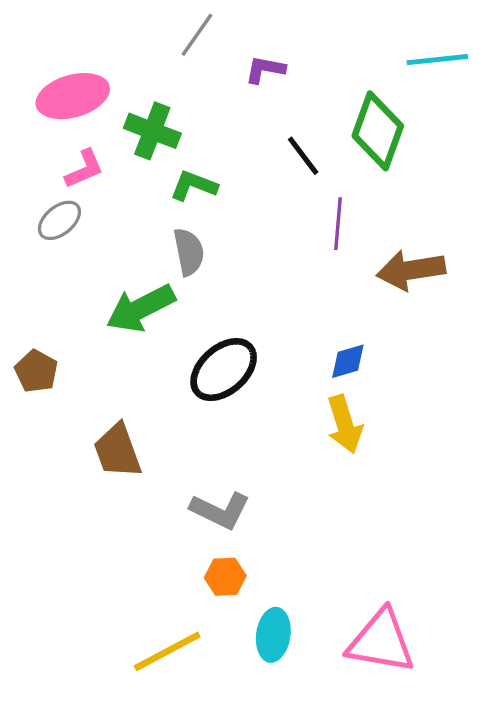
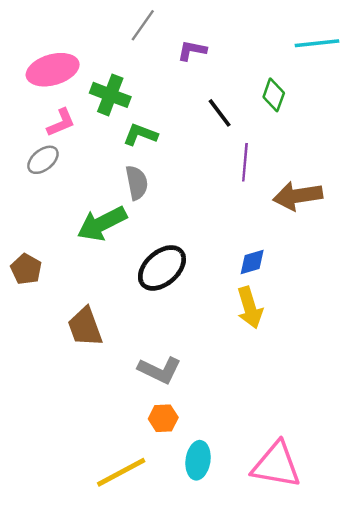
green diamond: (378, 131) -> (274, 95), size x0.6

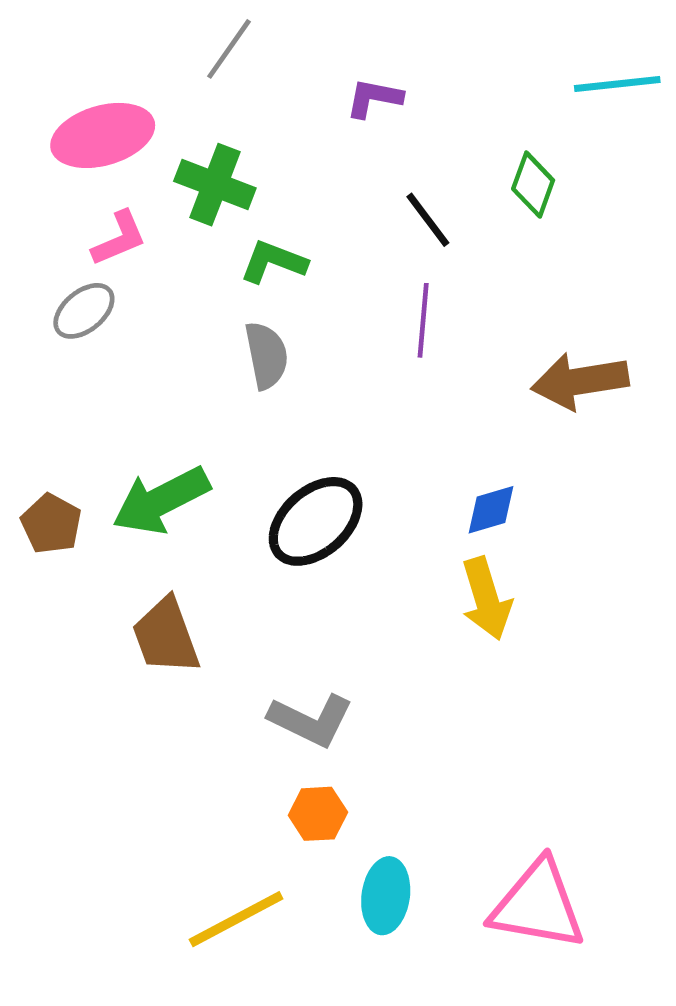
gray line: (143, 25) -> (229, 49), moved
purple line: (245, 162) -> (423, 320), moved
green arrow: (102, 224) -> (161, 500), moved

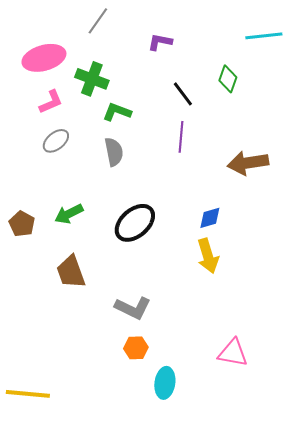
gray ellipse: (84, 311) -> (56, 141), moved
green arrow: (161, 500) -> (69, 214), size x0.7
pink triangle: (538, 905) -> (233, 353), moved, size x0.7
yellow line: (236, 919) -> (28, 394), moved, turned 33

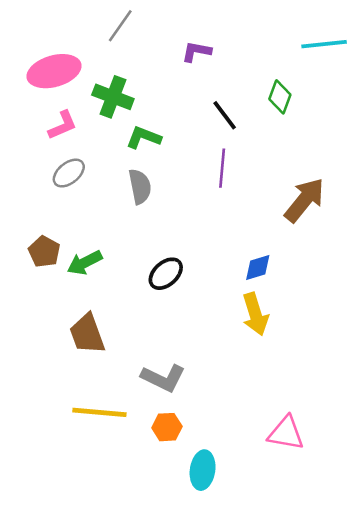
brown arrow: (248, 163) -> (304, 200), turned 138
black ellipse: (135, 223) -> (166, 274), size x0.7
brown pentagon: (22, 224) -> (44, 252), moved
yellow line: (28, 394) -> (99, 412), moved

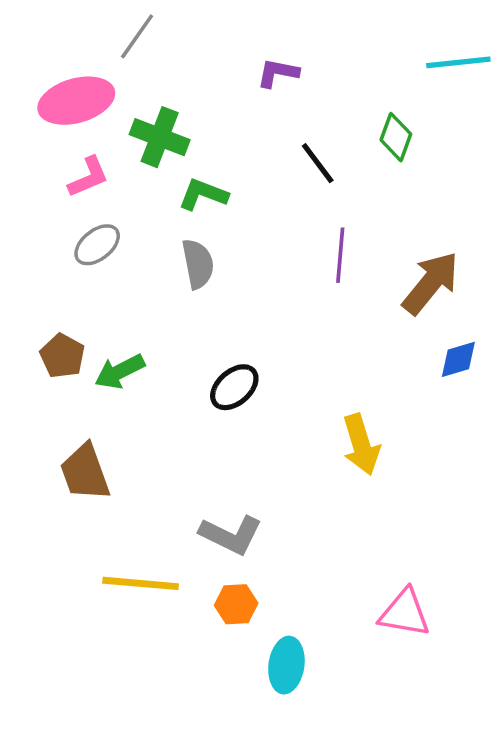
gray line: (120, 26) -> (137, 36), moved
purple line: (222, 168) -> (340, 255), moved
blue diamond: (258, 268) -> (458, 359), moved
brown trapezoid: (87, 334) -> (85, 472), moved

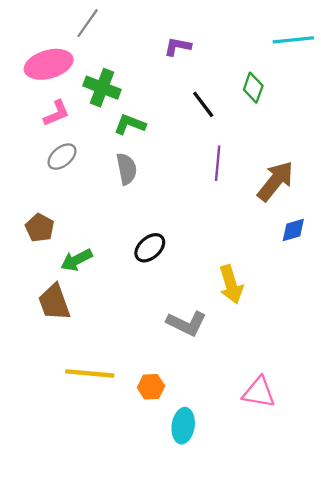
green arrow: (120, 372) -> (76, 260), moved
gray L-shape: (231, 535) -> (187, 323), moved

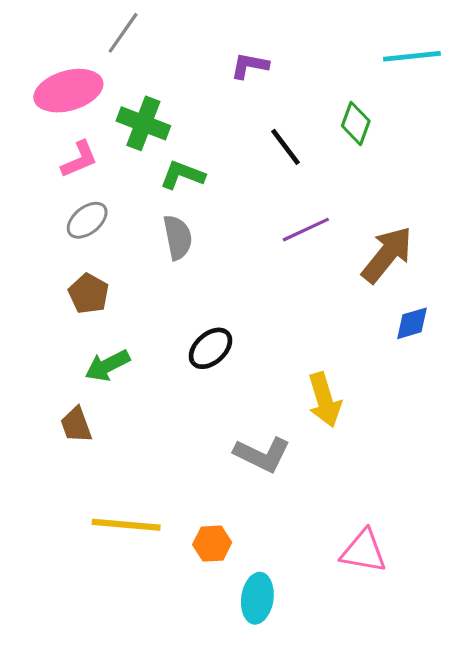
purple line: (218, 163) -> (306, 230), turned 60
brown pentagon: (40, 228) -> (89, 294), moved
brown trapezoid: (54, 302) -> (76, 425), size x0.7

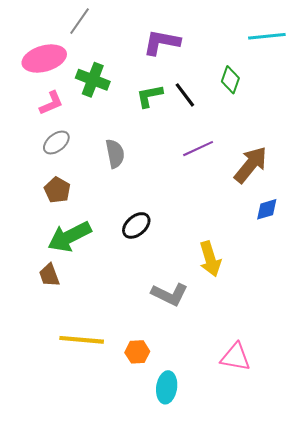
purple L-shape: (250, 66) -> (162, 42), size x1.5
green L-shape: (182, 175) -> (149, 96), moved, turned -32
green arrow: (107, 365) -> (70, 237), size x1.5

